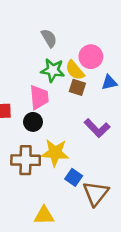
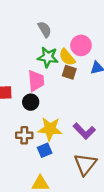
purple L-shape: (97, 128) -> (84, 131), moved
brown cross: (26, 160) -> (24, 135), size x0.7
blue square: (74, 177) -> (45, 150), moved, turned 32

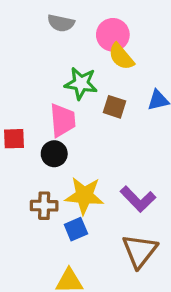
gray semicircle: (45, 29) -> (61, 23), moved, turned 133
pink circle: (81, 45) -> (113, 35), moved
yellow semicircle: (67, 57) -> (121, 57), moved

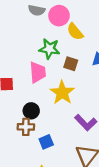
pink circle: (113, 35) -> (59, 16), moved
black circle: (54, 154) -> (31, 111), moved
yellow star: (84, 196) -> (62, 93), moved, turned 30

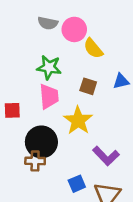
green star: (49, 49) -> (49, 67), moved
black circle: (31, 111) -> (41, 142), size x1.6
blue square: (46, 142) -> (77, 184), moved

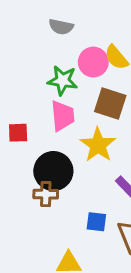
pink circle: (74, 29) -> (93, 62), moved
brown square: (88, 86) -> (110, 103), size x1.5
blue square: (77, 184) -> (96, 222), turned 30

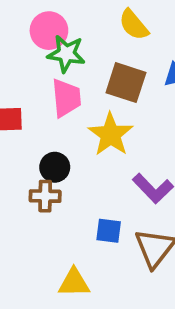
pink circle: (93, 62) -> (49, 31), moved
black circle: (53, 171) -> (55, 167), size x0.6

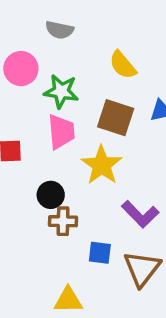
pink circle: (49, 31) -> (21, 69), moved
brown cross: (45, 196) -> (63, 221), moved

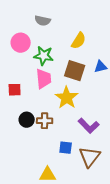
yellow semicircle: (123, 65) -> (79, 41), turned -108
black circle: (51, 195) -> (27, 120), moved
brown cross: (63, 221) -> (45, 121), moved

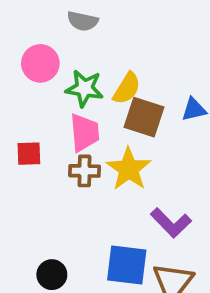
yellow semicircle: (79, 41) -> (127, 88), moved
black circle: (27, 120) -> (52, 275), moved
brown cross: (45, 121) -> (84, 171), moved
blue square: (66, 148) -> (127, 265), size x1.6

